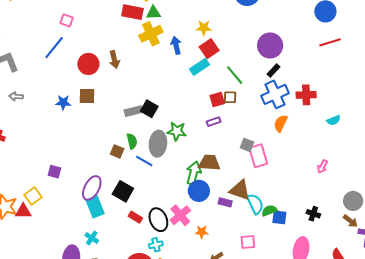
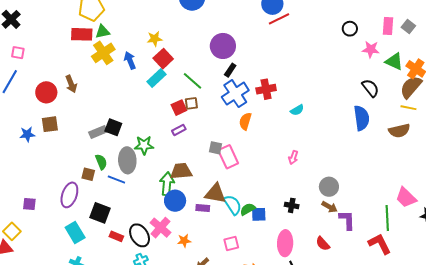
red line: (330, 42) -> (279, 19), moved
purple ellipse: (92, 188) -> (69, 195), moved

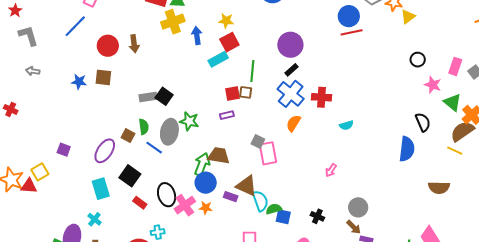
green line: (192, 81) -> (252, 71), turned 40
blue cross: (235, 94) -> (291, 94), turned -32
brown semicircle: (399, 131) -> (439, 188), moved
black ellipse: (140, 235) -> (167, 195), moved
orange star: (184, 241) -> (206, 208), moved

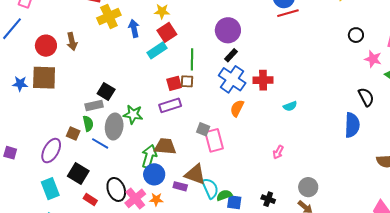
brown square: (103, 77) -> (44, 78), size x1.5
gray rectangle: (148, 97) -> (94, 105), moved
purple rectangle: (227, 115) -> (170, 105), size x1.5

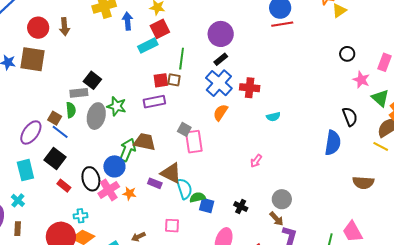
blue line: (100, 143) -> (60, 132), moved
blue circle: (154, 174) -> (114, 166), moved

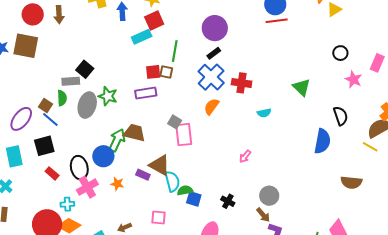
green triangle: (380, 98) -> (302, 87), moved
black square: (55, 158) -> (44, 146), turned 35
pink cross: (109, 190) -> (87, 187), moved

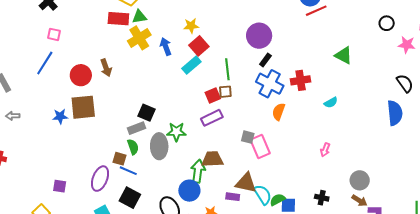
green triangle: (302, 87) -> (344, 55), moved
black square: (44, 146) -> (130, 198), turned -30

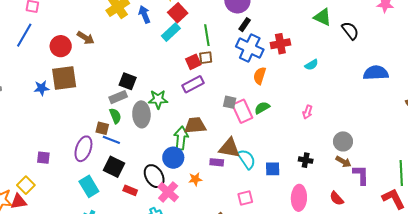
brown arrow: (106, 68) -> (86, 38), turned -36
black semicircle: (405, 83) -> (350, 31), moved
blue semicircle: (395, 113) -> (376, 73), turned -85
green semicircle: (278, 200) -> (262, 108), moved

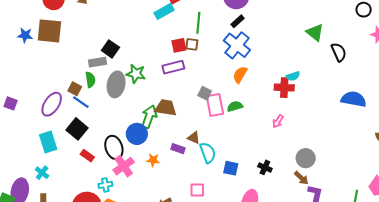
red cross: (280, 44) -> (284, 88), moved
brown triangle: (229, 148) -> (194, 138), size x0.6

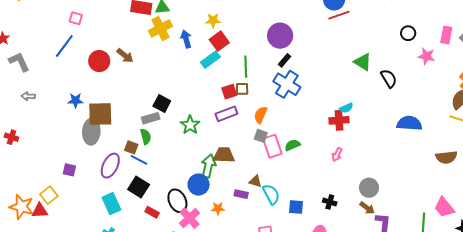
brown square: (49, 31) -> (100, 114), moved
green star: (136, 74) -> (190, 125), turned 30
orange semicircle: (240, 75) -> (261, 115), moved
gray ellipse: (116, 84) -> (91, 132), moved

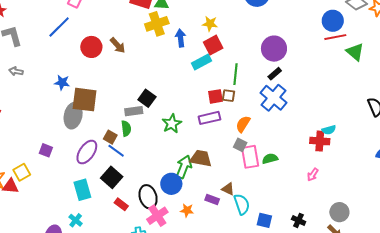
green triangle: (363, 62) -> (355, 52), moved

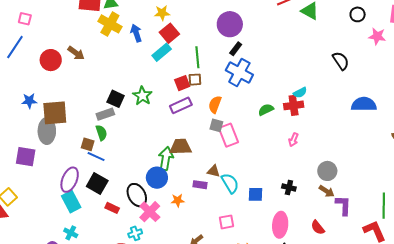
yellow cross: (157, 24) -> (110, 24), turned -30
green star: (172, 124) -> (142, 96), moved
purple square: (46, 150) -> (26, 157), moved, size x1.5
purple ellipse: (87, 152) -> (70, 180), moved
green semicircle: (270, 159) -> (266, 110), moved

